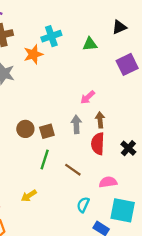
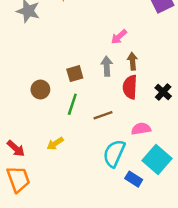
brown circle: (25, 129) -> (40, 90), moved
brown line: (73, 170) -> (103, 115), turned -54
cyan semicircle: (83, 205) -> (114, 153), size x1.6
cyan square: (123, 210) -> (157, 159), turned 30

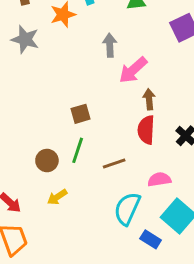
pink arrow: (119, 37) -> (133, 70), size x1.5
gray arrow: (107, 66) -> (110, 45), moved
brown circle: (40, 90) -> (47, 161), moved

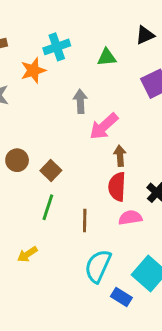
brown square: (81, 114) -> (51, 170), turned -30
brown circle: (47, 161) -> (17, 160), moved
brown line: (114, 163) -> (85, 220), turned -70
pink semicircle: (159, 179) -> (130, 218), moved

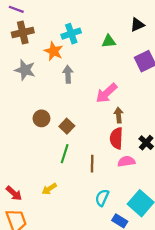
orange star: (33, 70) -> (54, 51), turned -30
gray arrow: (80, 101) -> (68, 74), moved
cyan semicircle: (98, 266) -> (102, 198), size x0.7

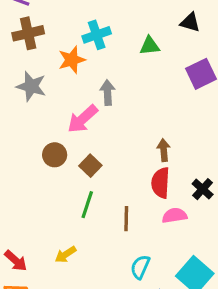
black triangle: (137, 25) -> (190, 22), turned 40
orange star: (54, 51) -> (72, 60), turned 30
gray arrow: (68, 74) -> (108, 92), moved
pink arrow: (106, 93) -> (83, 119), moved

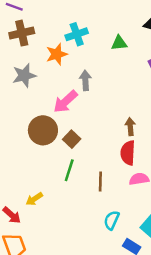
gray star: (31, 86) -> (24, 75), turned -30
brown circle: (55, 155) -> (43, 130), size x1.5
yellow arrow: (66, 254) -> (34, 199), moved

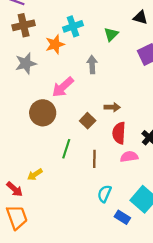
green triangle: (119, 43) -> (111, 34), turned -40
gray arrow: (85, 80) -> (92, 65), moved
brown arrow: (130, 127) -> (112, 107), moved, turned 96
brown square: (72, 139) -> (88, 121), moved

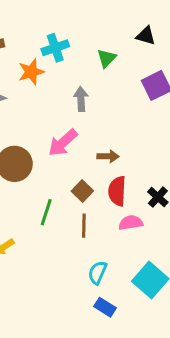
pink arrow: (63, 87) -> (63, 143), moved
brown square: (88, 121) -> (82, 191), moved
blue rectangle: (122, 217) -> (105, 307), moved

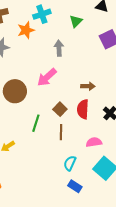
brown arrow: (108, 156) -> (88, 86), moved
pink semicircle: (131, 223) -> (94, 142), moved

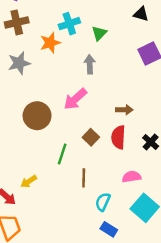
green triangle: (76, 21) -> (99, 33), moved
brown line: (61, 132) -> (84, 178), moved

